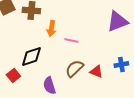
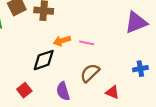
orange arrow: (51, 28) -> (62, 41), moved, turned 63
red triangle: (96, 72) -> (112, 92), moved
red square: (13, 76) -> (24, 90), moved

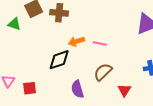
red square: (24, 90) -> (30, 88), moved, turned 32
red triangle: (112, 92) -> (124, 90), turned 40

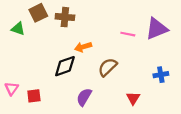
pink line: (100, 43) -> (128, 34), moved
brown semicircle: (103, 72) -> (108, 67), moved
purple semicircle: (77, 89) -> (84, 97), turned 48

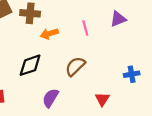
purple triangle: (157, 29) -> (118, 19), moved, size x0.7
pink line: (128, 34) -> (85, 28), moved, turned 64
orange arrow: (83, 47) -> (49, 34), moved

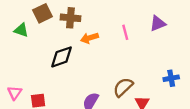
black diamond: (30, 65) -> (62, 57), moved
brown semicircle: (75, 66) -> (123, 87), moved

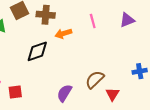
pink line: (125, 32) -> (93, 21), moved

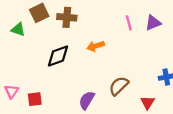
pink line: (93, 21) -> (129, 23), moved
orange arrow: (63, 34) -> (96, 46), moved
red triangle: (112, 94) -> (148, 102), moved

